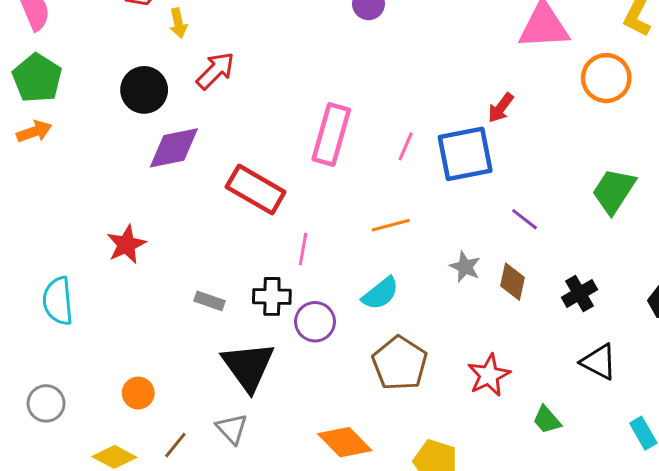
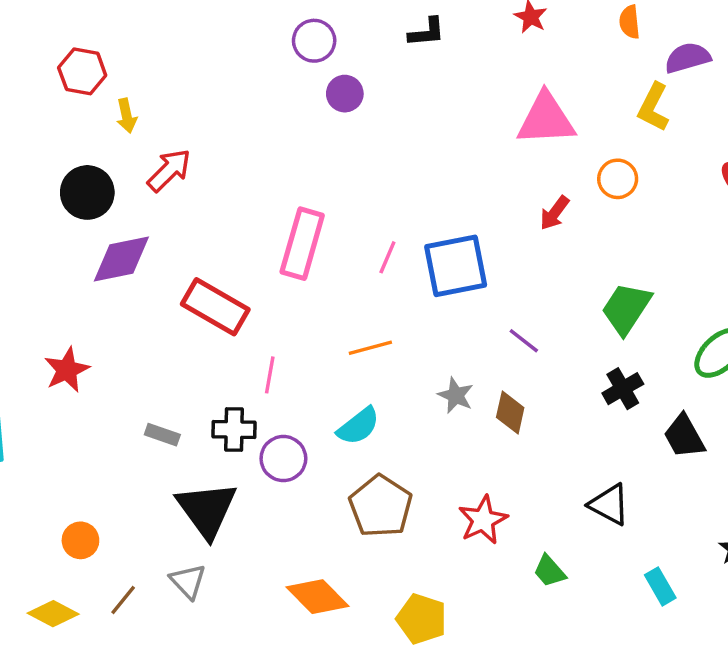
orange circle: (606, 78) -> (618, 179), size x0.7
red arrow: (501, 108) -> (555, 213), moved
black cross: (579, 293) -> (623, 389), moved

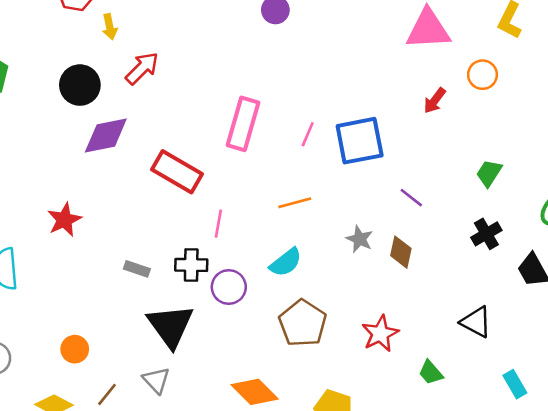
green trapezoid: (626, 308) -> (489, 173), size x0.7

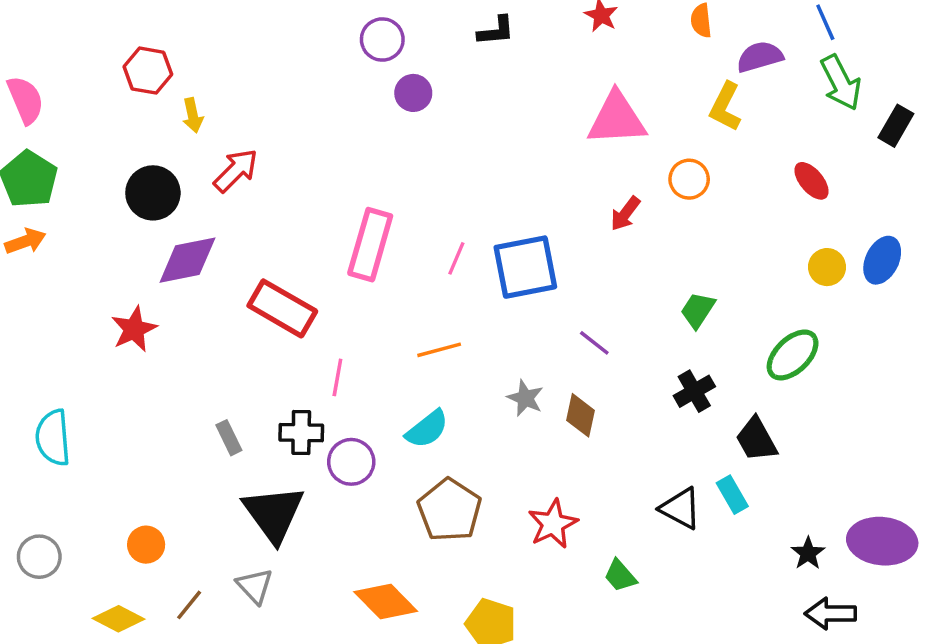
red star: (64, 220) -> (134, 329), moved
gray rectangle: (137, 269) -> (229, 438), turned 45
cyan rectangle: (515, 384) -> (732, 495), moved

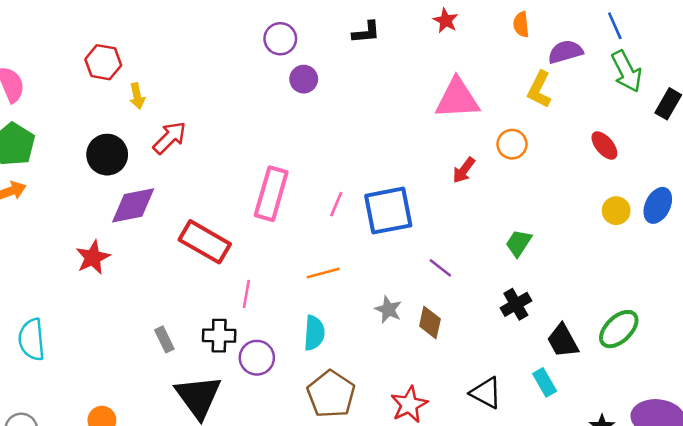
green ellipse: (793, 355) -> (619, 329), moved
cyan semicircle: (427, 429) -> (314, 333), turned -48
black triangle: (680, 508) -> (486, 393), moved

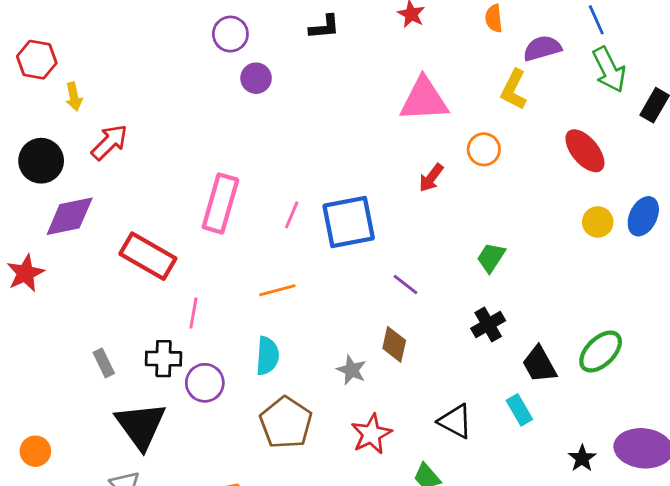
red ellipse: (604, 145) -> (585, 151), size x1.4
gray star: (388, 310) -> (351, 370), moved

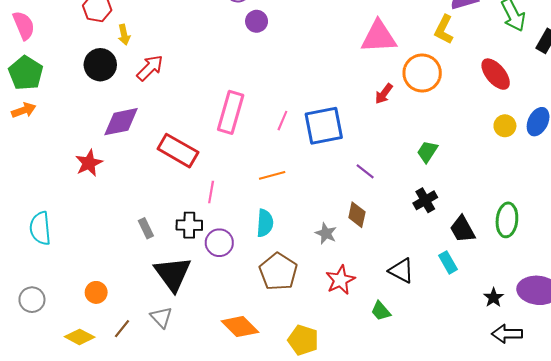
orange circle: (484, 149) -> (422, 73), size x1.6
black circle: (41, 161) -> (100, 65), moved
green ellipse: (601, 352) -> (507, 220), turned -40

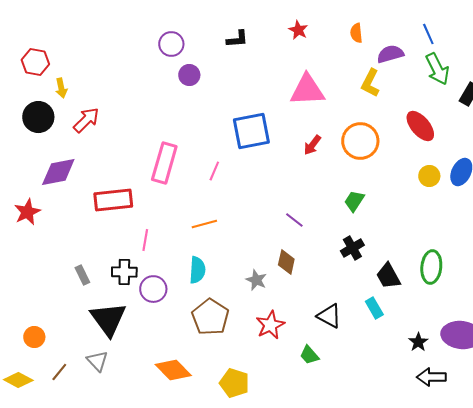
orange circle: (422, 73) -> (360, 141), moved
blue square: (324, 126) -> (251, 131), moved
red rectangle: (178, 151) -> (113, 200), turned -36

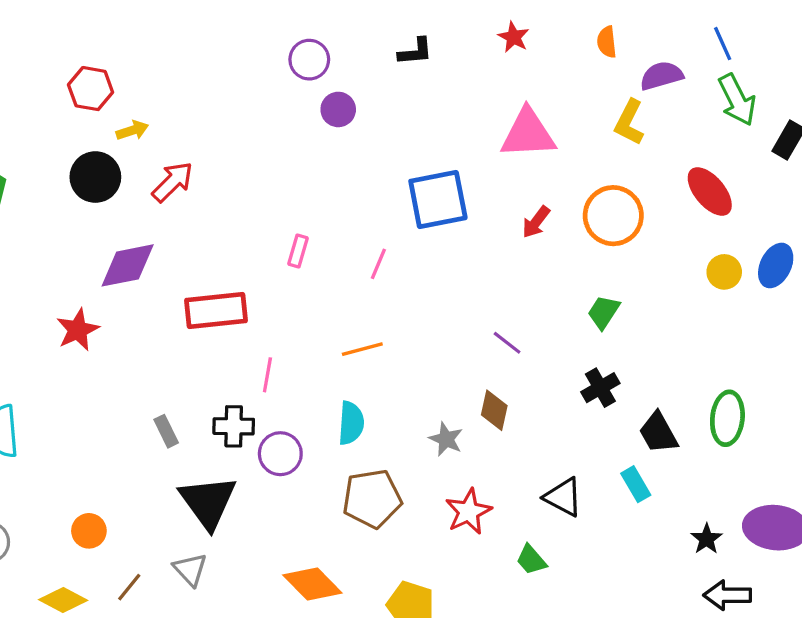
yellow arrow: (61, 88) -> (132, 130), turned -96
pink rectangle: (164, 163) -> (298, 251), size x0.5
brown pentagon: (210, 317) -> (372, 499), turned 30

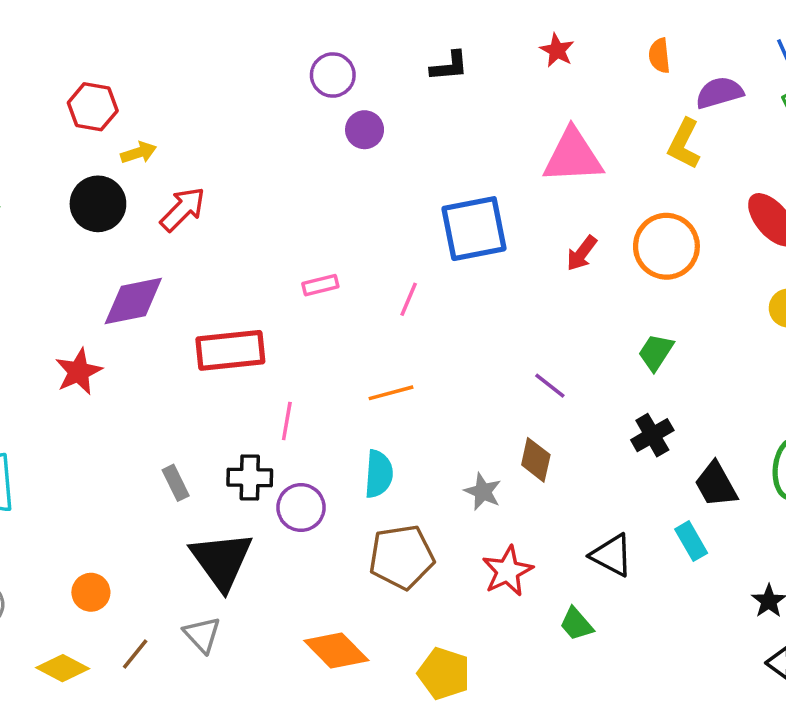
pink rectangle: (298, 251) -> (320, 285), turned 60

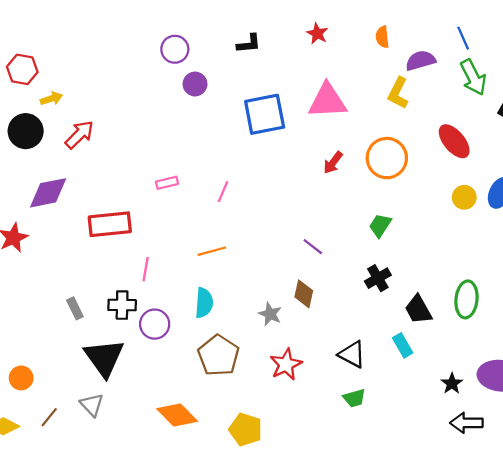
blue square: (474, 229) -> (265, 114), moved
brown pentagon: (402, 557) -> (219, 355), turned -30
green trapezoid: (576, 624) -> (354, 398), moved, turned -65

